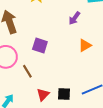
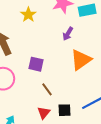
orange triangle: (85, 45) -> (81, 60), size x1.6
brown line: (27, 71) -> (47, 89), moved

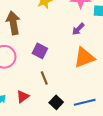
black square: (65, 110) -> (56, 102), turned 32
red triangle: (44, 113) -> (23, 97), moved

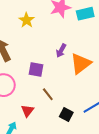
purple arrow: (78, 29) -> (61, 51), moved
red triangle: (23, 97) -> (27, 111), moved

